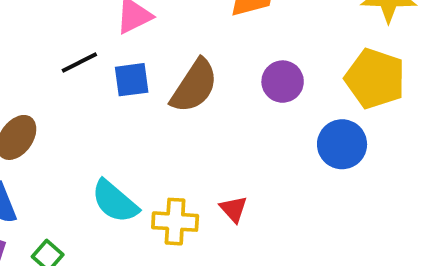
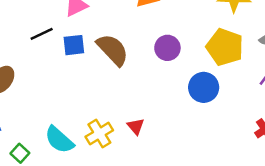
brown semicircle: (194, 86) -> (113, 50), turned -78
cyan semicircle: (115, 201) -> (59, 140), moved
yellow cross: (175, 222) -> (99, 134), turned -36

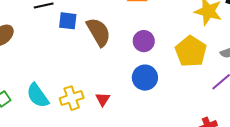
blue circle: (204, 87) -> (145, 78), moved

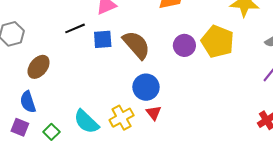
yellow pentagon: (191, 51) -> (218, 42), moved
blue circle: (145, 78) -> (146, 87), moved

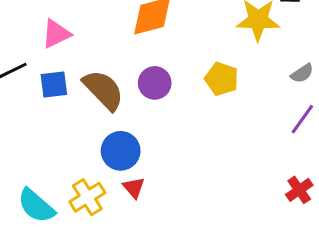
yellow pentagon: (218, 42) -> (222, 79), size x0.7
purple circle: (184, 45) -> (155, 83), moved

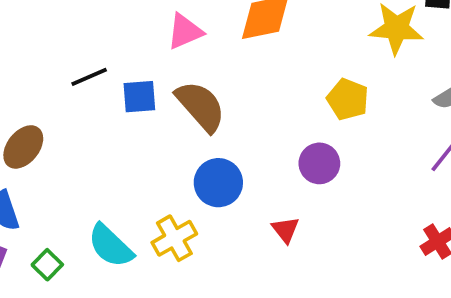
pink triangle: (56, 34) -> (185, 31), moved
purple circle: (155, 83) -> (319, 163), moved
red triangle: (134, 188) -> (285, 230), moved

